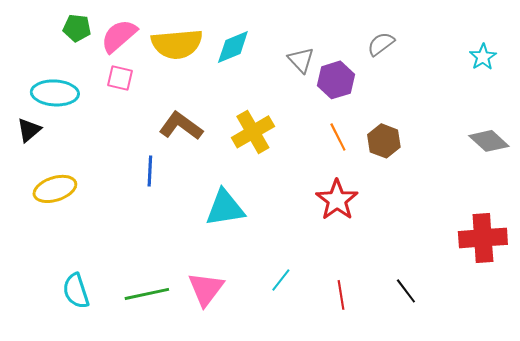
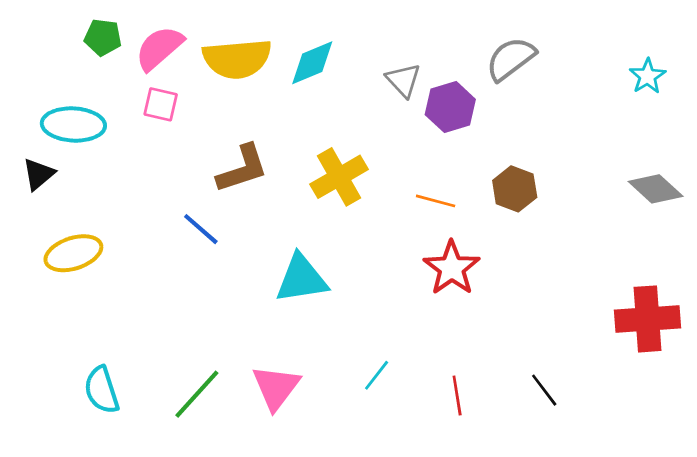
gray semicircle: (381, 44) -> (511, 59), size x1.4
brown L-shape: (181, 126) -> (242, 169), turned 126
orange line: (338, 137) -> (436, 201), moved, turned -48
blue line: (150, 171) -> (201, 229), turned -52
green line: (147, 294) -> (197, 394), turned -36

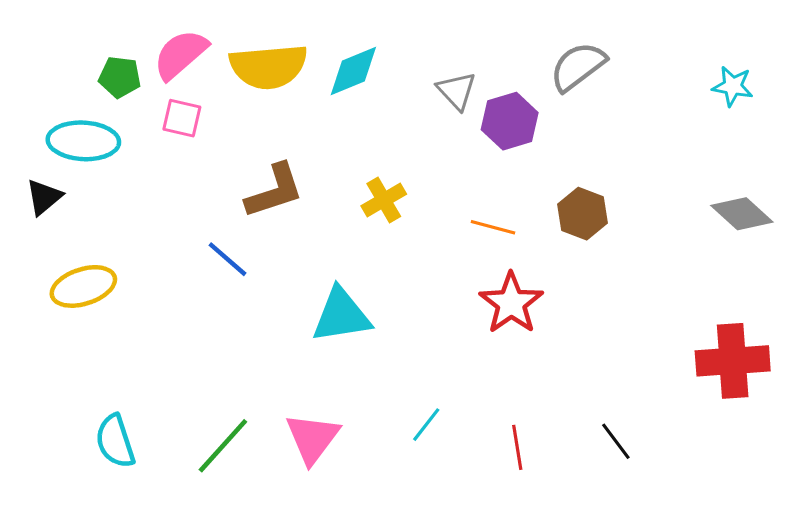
green pentagon: (103, 37) -> (120, 77), moved
cyan star: (648, 76) -> (733, 86), turned -30
yellow cross: (339, 177) -> (384, 200), size x0.7

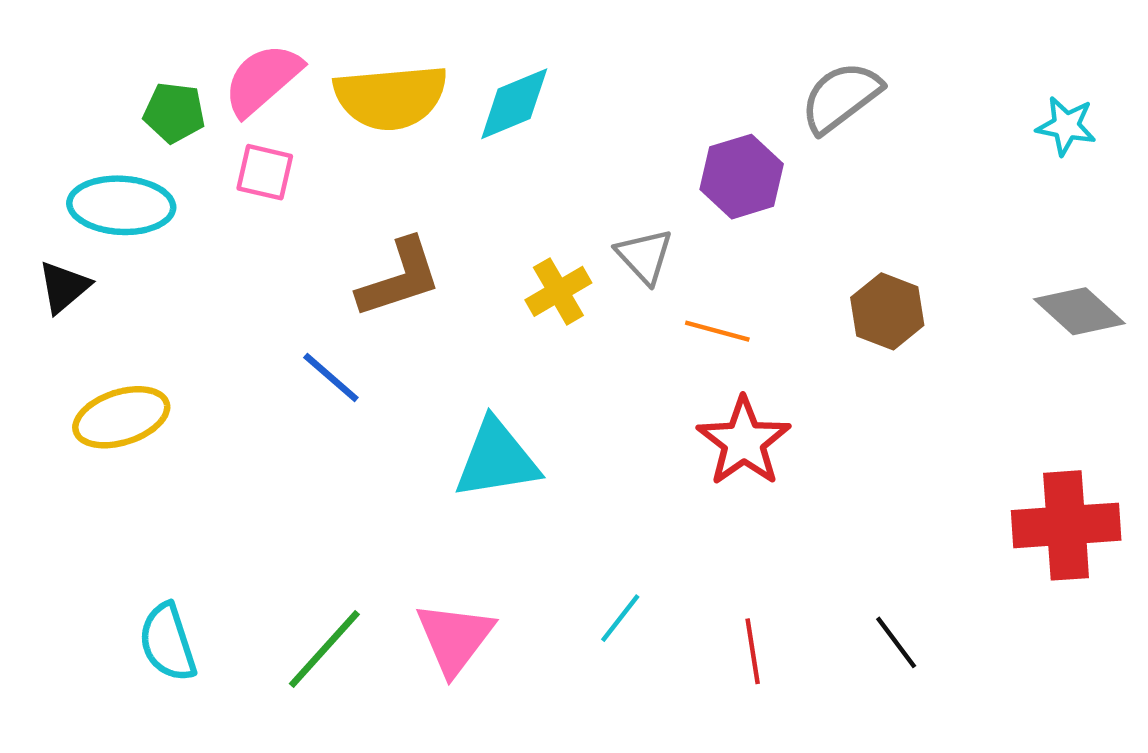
gray triangle: (457, 91) -> (644, 256), moved
brown hexagon: (582, 214) -> (887, 311), moved

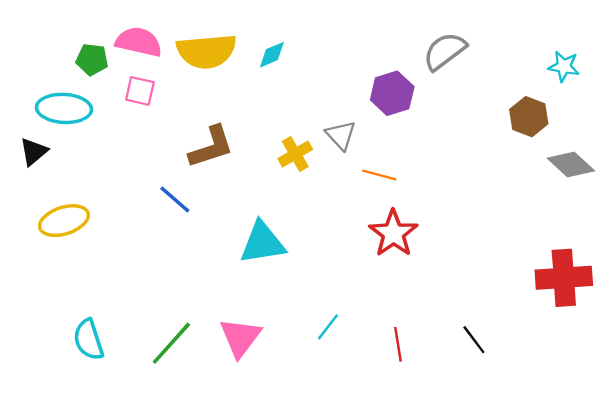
pink semicircle: (263, 79) -> (139, 42), turned 54
cyan diamond: (514, 104) -> (272, 55), size x0.7
brown hexagon: (887, 311) -> (529, 117), moved

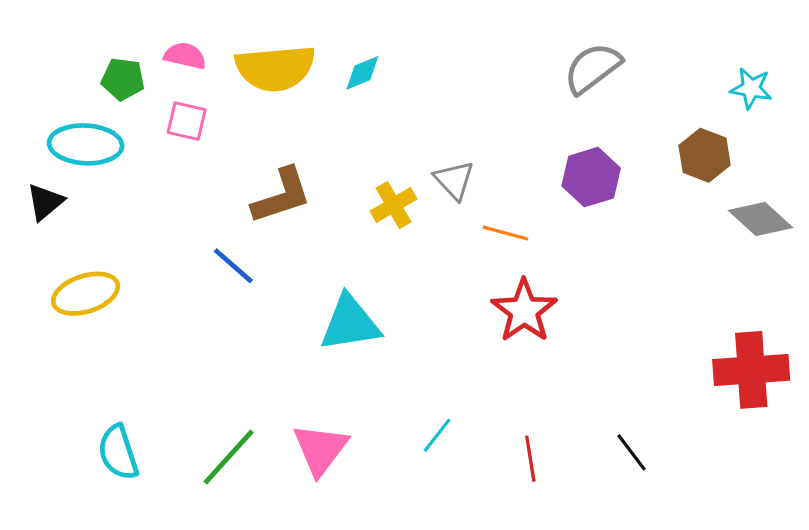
pink semicircle: (139, 42) -> (185, 56), size x0.7
purple hexagon: (392, 93) -> (591, 177), moved

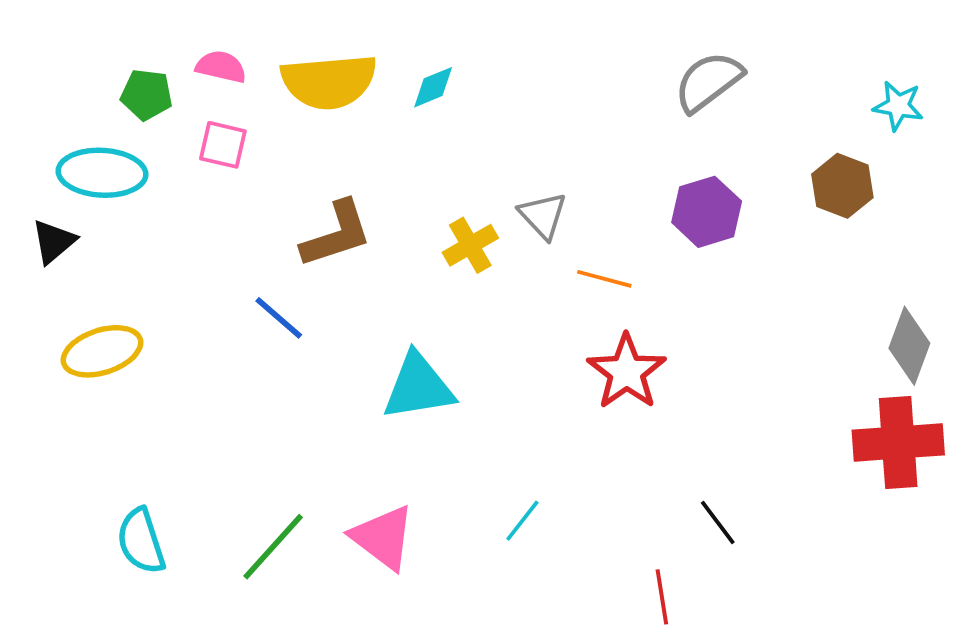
gray diamond: (761, 219) -> (909, 346), moved, turned 68
pink triangle: (320, 449) -> (383, 537), turned -30
black line: (631, 452) -> (718, 522), moved
red line: (530, 459) -> (662, 597), moved

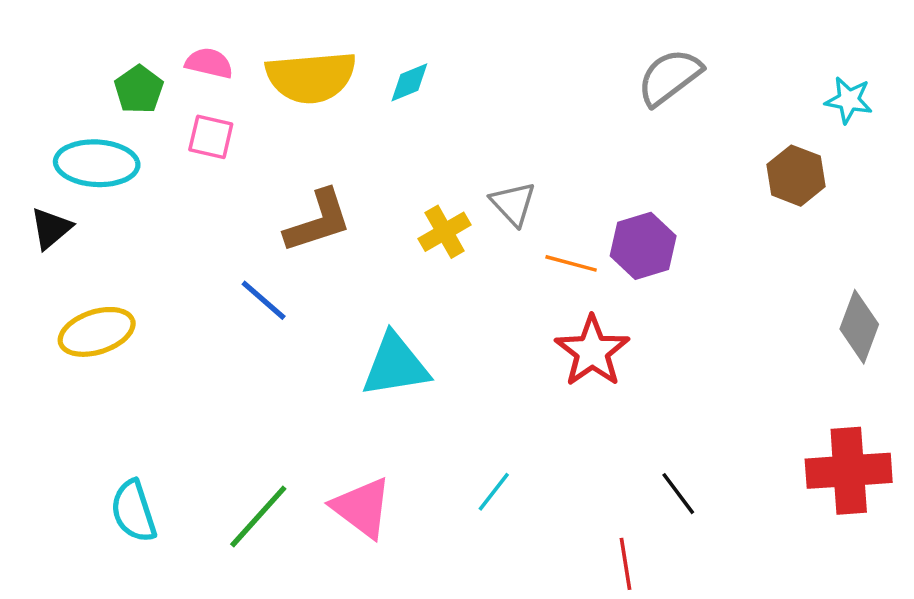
green pentagon: (147, 95) -> (139, 89), turned 30
purple hexagon: (707, 212) -> (643, 246), moved
red cross: (898, 442) -> (849, 471), moved

